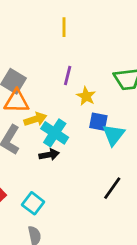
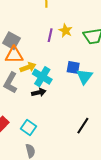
yellow star: (86, 96) -> (66, 31), moved
black line: (112, 188) -> (83, 126), moved

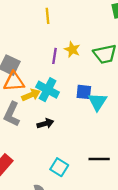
cyan cross: (42, 77) -> (48, 90), moved
black line: (83, 126) -> (99, 159), turned 60
cyan square: (28, 128) -> (59, 167), moved

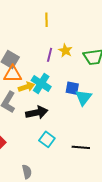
black arrow: (45, 123) -> (37, 113), size x1.5
cyan square: (59, 167) -> (47, 139), moved

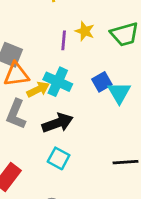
blue square: (72, 88) -> (102, 82), turned -32
cyan square: (47, 139) -> (59, 158), moved

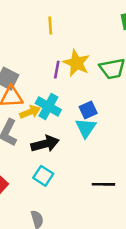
yellow star: (85, 31) -> (77, 63), size x1.5
cyan triangle: (119, 93) -> (86, 128), moved

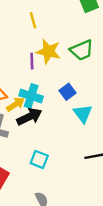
yellow line: (50, 25) -> (33, 20), moved
cyan triangle: (86, 128) -> (83, 114), moved
black arrow: (45, 144) -> (29, 117), moved

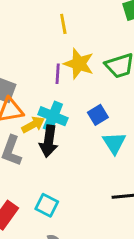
black arrow: (29, 117) -> (49, 141), turned 120
cyan square: (39, 159) -> (47, 205), moved

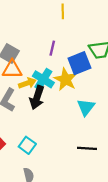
yellow star: (79, 64) -> (65, 79), moved
blue square: (98, 115) -> (79, 63), moved, size x1.5

